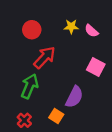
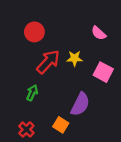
yellow star: (71, 27) -> (75, 58), moved
green arrow: (30, 86) -> (32, 93), size x0.6

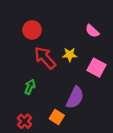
red arrow: (48, 62) -> (45, 58), turned -85

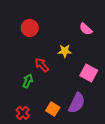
red arrow: (45, 58) -> (42, 65), moved, size x0.7
pink square: (97, 68) -> (89, 73), moved
purple semicircle: (75, 98) -> (77, 103), moved

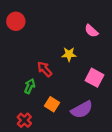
red circle: (30, 28) -> (16, 21), moved
purple semicircle: (77, 103) -> (82, 110), turned 35
orange square: (53, 109) -> (52, 104), moved

